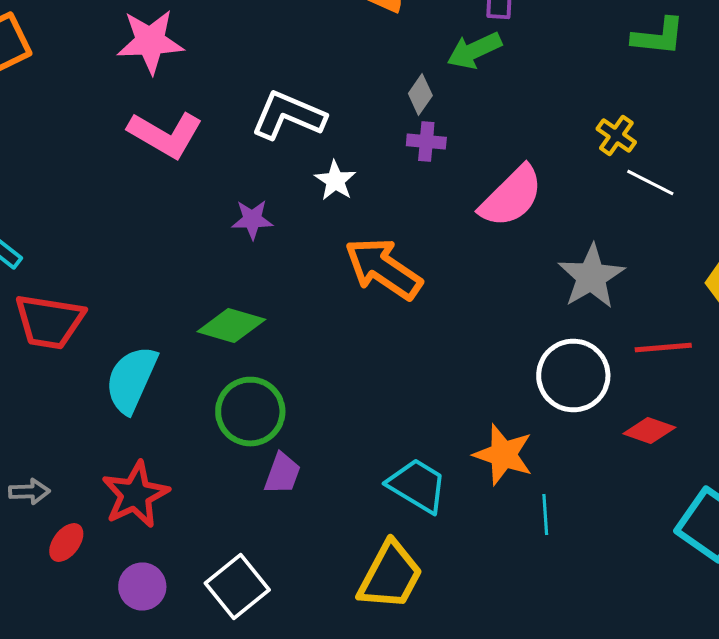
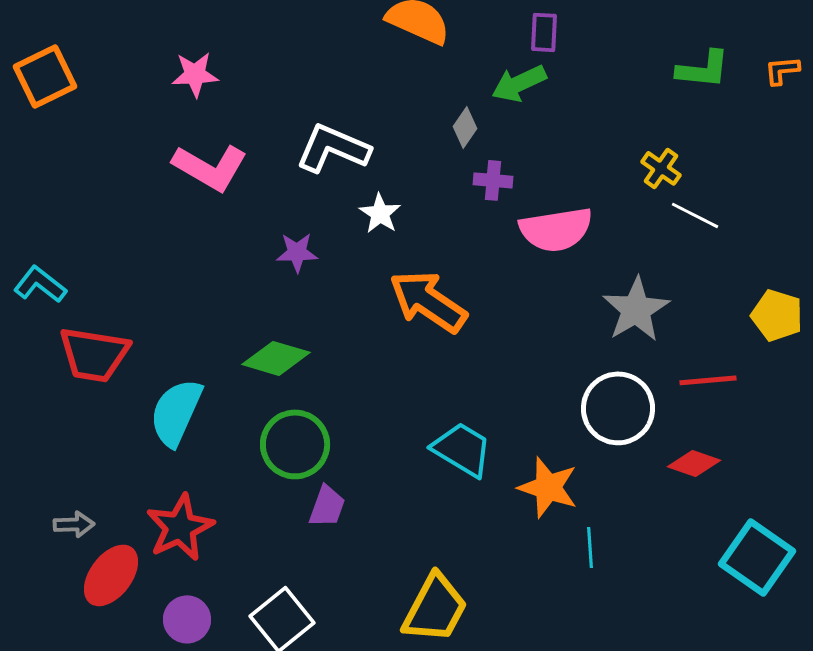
pink star: (150, 42) -> (195, 74), size x0.7
purple cross: (426, 142) -> (493, 180), moved
pink semicircle: (511, 196) -> (556, 229), turned 36
cyan trapezoid: (417, 486) -> (462, 449), moved
red ellipse: (66, 542) -> (111, 575), size x1.6

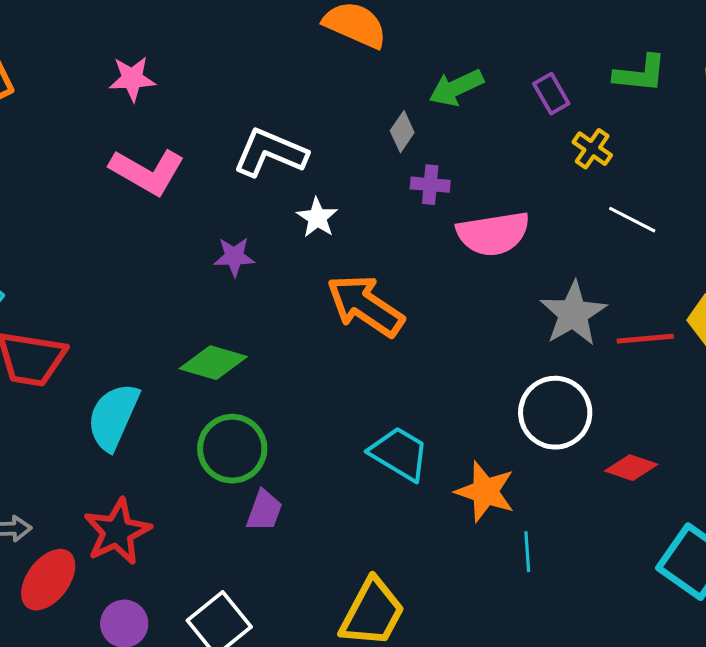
purple rectangle: (544, 32) -> (551, 94), moved, turned -33
yellow cross: (661, 168) -> (592, 149), moved
red line: (708, 380) -> (645, 339), moved

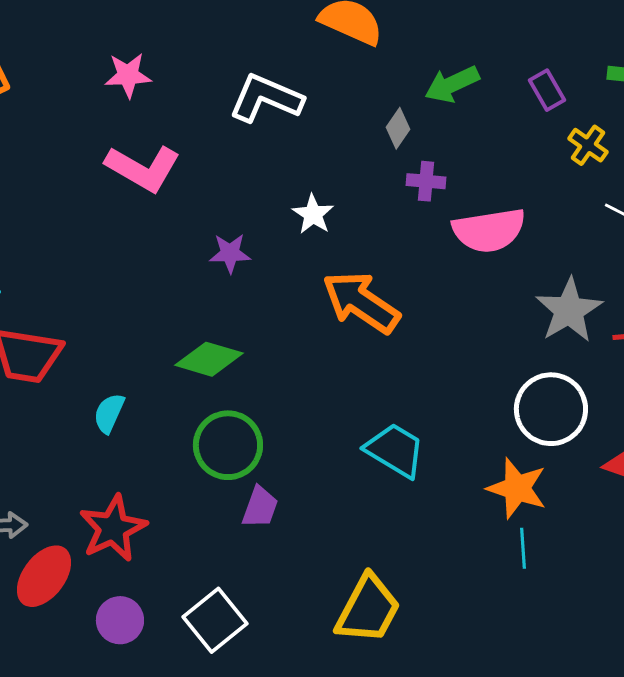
white L-shape: (270, 153) -> (266, 98), moved
cyan semicircle: (113, 417) -> (109, 413), size x0.6
orange star: (485, 492) -> (517, 488), moved

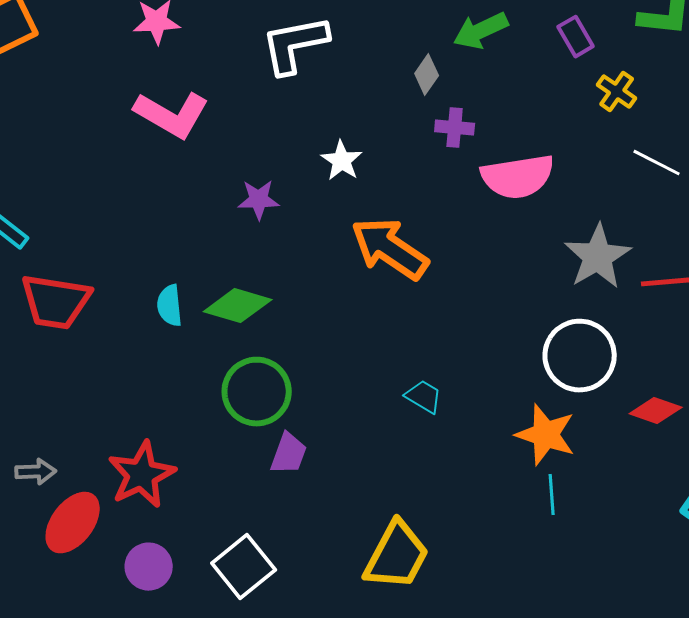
white L-shape: (266, 98) -> (295, 45), turned -34
cyan semicircle: (109, 413) -> (170, 306), moved, turned -30
cyan trapezoid: (395, 450) -> (424, 397), size x0.6

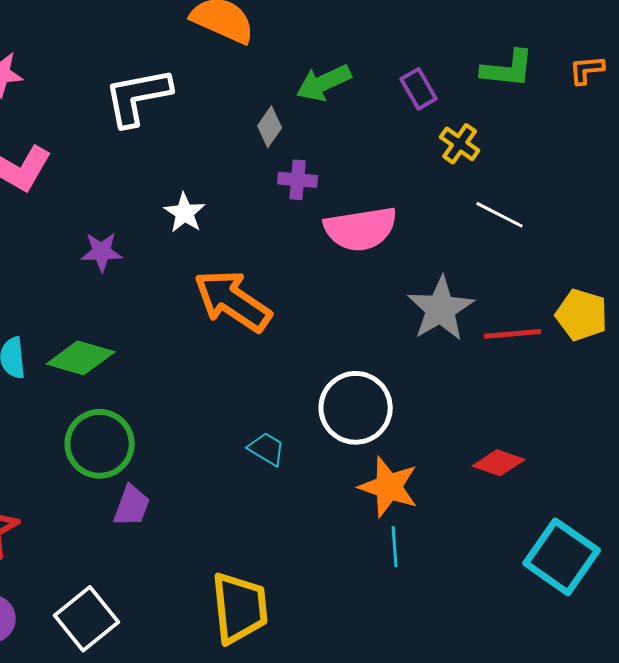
white circle: (580, 356) -> (356, 408), moved
yellow trapezoid: (397, 556) -> (240, 608), turned -34

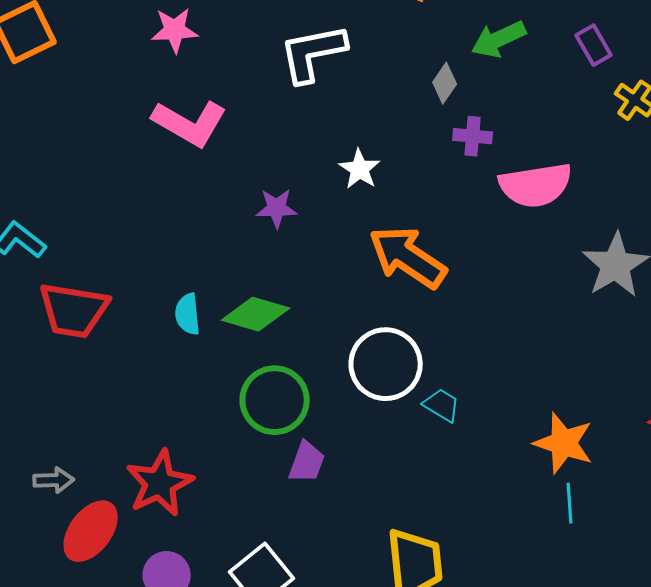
white circle: (356, 408) -> (386, 364), moved

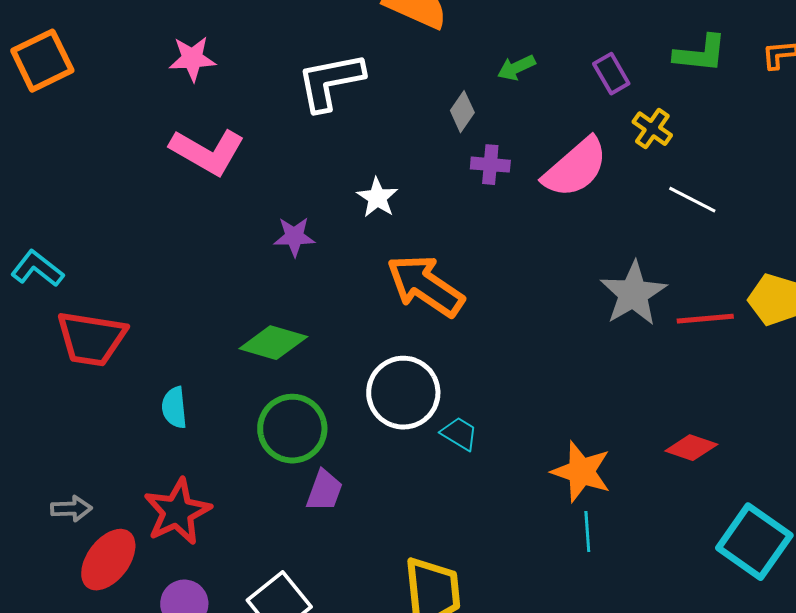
green arrow: (499, 39) -> (516, 68), size x0.7
pink semicircle: (536, 185) -> (575, 168), moved, turned -32
cyan semicircle: (188, 314) -> (174, 408), moved

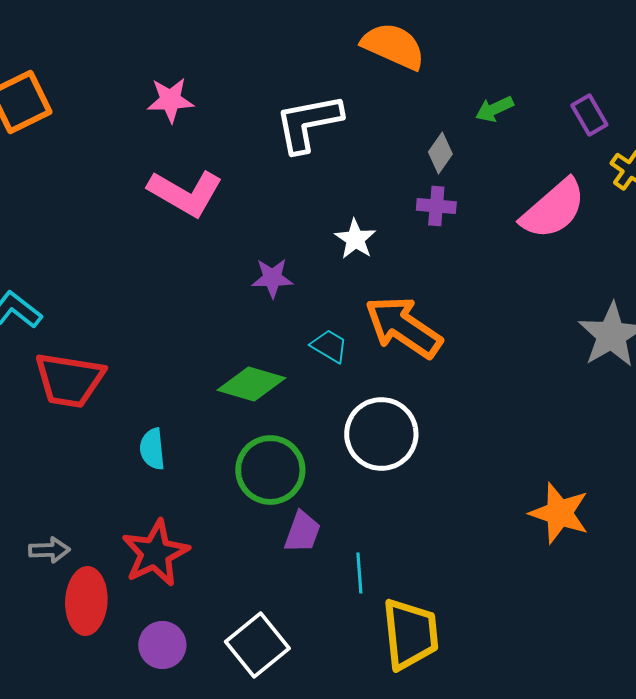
purple cross: (490, 165) -> (436, 206), moved
cyan trapezoid: (459, 434) -> (329, 346), moved
cyan line: (587, 532) -> (359, 573), moved
red ellipse: (108, 560) -> (86, 601), turned -34

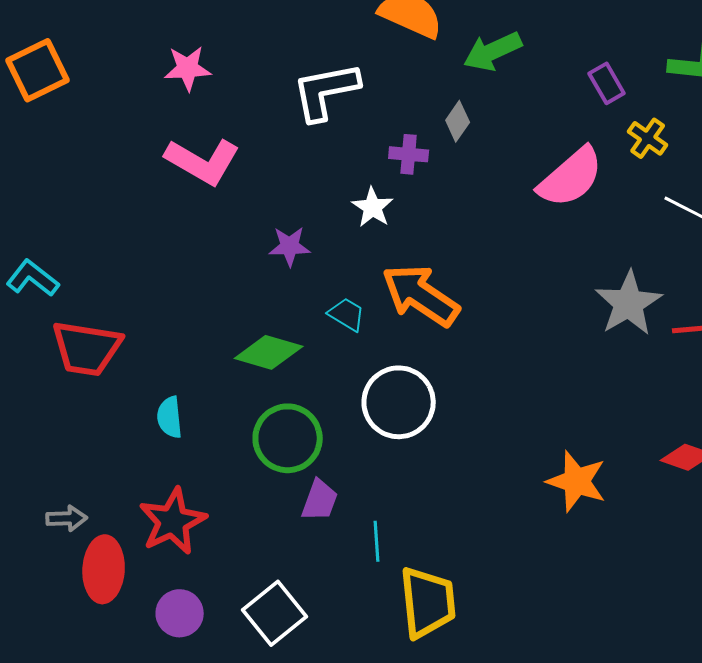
green arrow: (494, 109) -> (493, 51), moved, size x1.5
purple cross: (436, 206) -> (409, 154), moved

